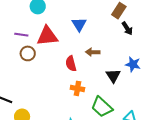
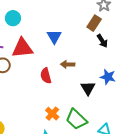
orange cross: (77, 88) -> (52, 114), moved, turned 32

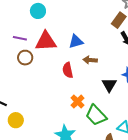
blue triangle: (54, 37) -> (76, 41), moved, turned 42
orange cross: (52, 114) -> (78, 102), moved

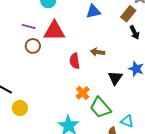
blue triangle: (76, 41) -> (93, 12), moved

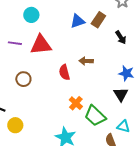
brown rectangle: (128, 14) -> (98, 20), moved
brown circle: (33, 46) -> (23, 79), moved
black triangle: (115, 78) -> (121, 94), moved

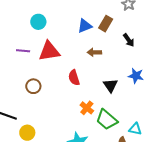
brown arrow: (86, 61) -> (94, 52), moved
black triangle: (121, 94) -> (110, 85), moved

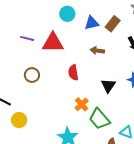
cyan circle: (38, 22) -> (67, 14), moved

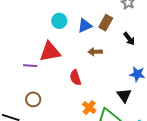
purple line: (27, 38) -> (30, 66), moved
brown circle: (32, 75) -> (33, 99), moved
black triangle: (108, 86) -> (124, 95), moved

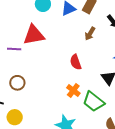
brown arrow: (95, 52) -> (90, 34), moved, turned -56
red semicircle: (75, 78) -> (76, 62), moved

